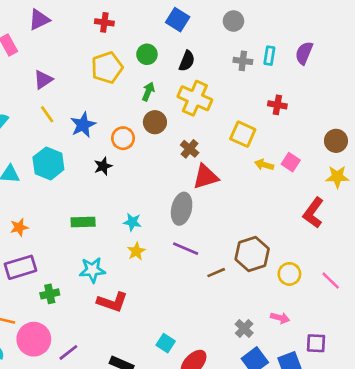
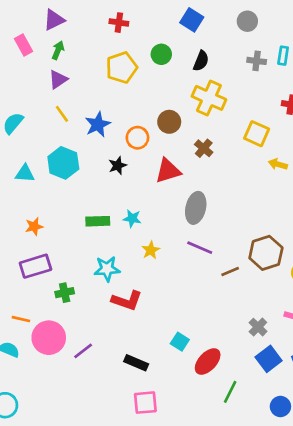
green arrow: (148, 92) -> (58, 50), moved
red triangle: (206, 177) -> (168, 171), moved
cyan star: (132, 222) -> (132, 218), moved

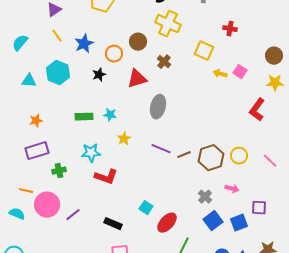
purple line: (200, 248) -> (161, 149), moved
brown hexagon: (266, 253) -> (211, 158), moved

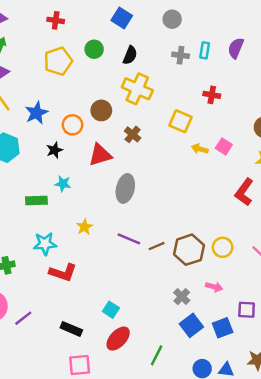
cyan star: (110, 115) -> (63, 184), moved
red ellipse: (167, 223) -> (118, 339), moved

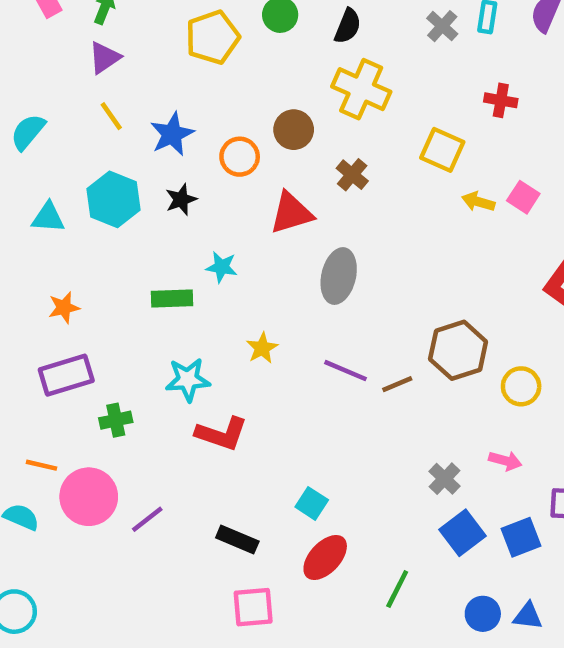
gray cross: (181, 55) -> (442, 26), turned 35
black star: (54, 150) -> (181, 199), moved
brown hexagon: (189, 250) -> (458, 350), moved

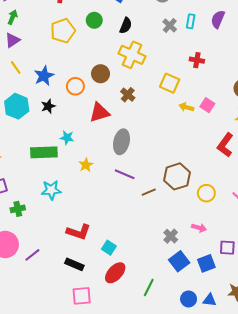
green rectangle: (172, 299) -> (44, 152), size x1.4
yellow star: (262, 348) -> (86, 165), moved
purple line: (345, 371) -> (125, 174), moved
red L-shape: (222, 434) -> (79, 232), moved

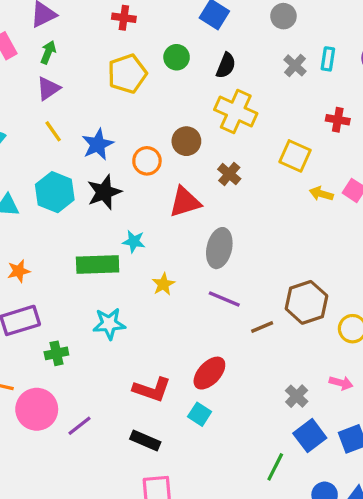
black star: (48, 106) -> (104, 192), size x1.5
red ellipse: (115, 273) -> (209, 373), moved
green line: (149, 287) -> (275, 467), moved

